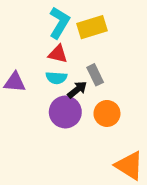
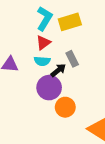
red triangle: (58, 54) -> (43, 43), turned -49
orange circle: (107, 113) -> (65, 107), moved

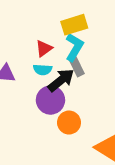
cyan L-shape: (44, 18) -> (74, 47), moved
black arrow: (58, 70) -> (61, 80), size x1.5

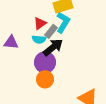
gray rectangle: (77, 67) -> (51, 31), moved, turned 64
orange circle: (69, 123) -> (45, 79), moved

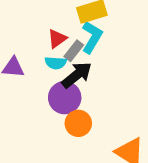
orange circle: (45, 79) -> (78, 123), moved

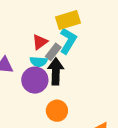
black arrow: (77, 75) -> (56, 71), turned -50
purple circle: (65, 98) -> (35, 80), moved

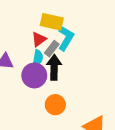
yellow rectangle: (68, 20) -> (52, 22), moved, turned 30
cyan semicircle: (39, 62) -> (38, 58), turned -84

